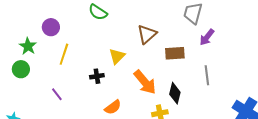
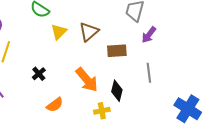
yellow triangle: (117, 56) -> (59, 32), moved
black cross: (97, 76) -> (39, 74), turned -32

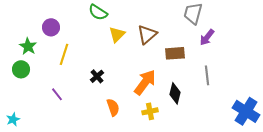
orange arrow: (87, 80) -> (145, 82), turned -104
orange semicircle: (55, 105) -> (113, 107), turned -72
yellow cross: (102, 111) -> (150, 111), moved

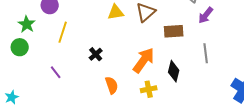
yellow triangle: (117, 34) -> (116, 12), turned 36

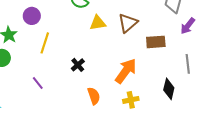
black diamond: (174, 71) -> (169, 89), moved

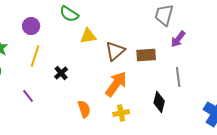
purple circle: (32, 16) -> (31, 26), moved
brown triangle: (128, 23) -> (115, 51), moved
black cross: (78, 65) -> (61, 73), moved

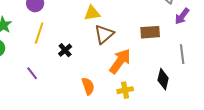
brown triangle: (115, 51) -> (104, 34), moved

